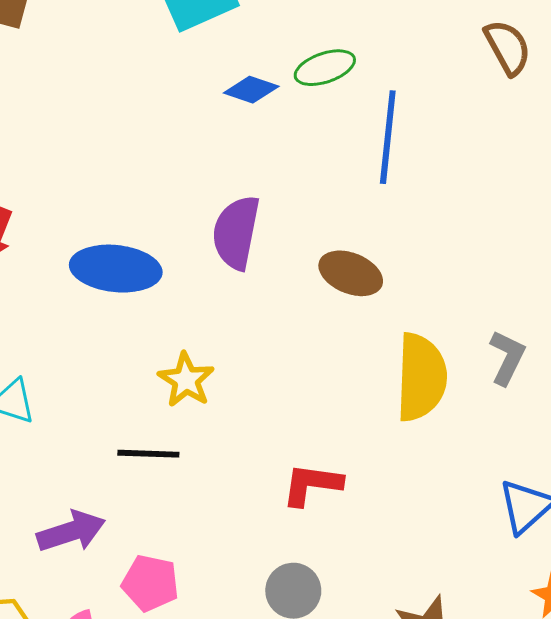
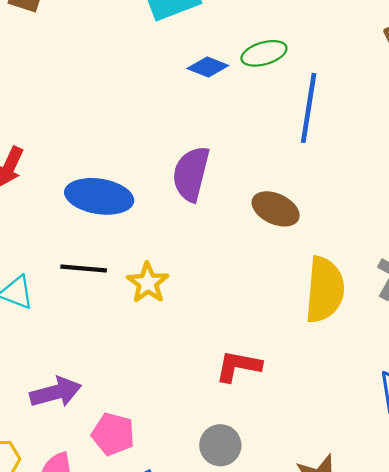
black line: (148, 454) -> (84, 268), moved

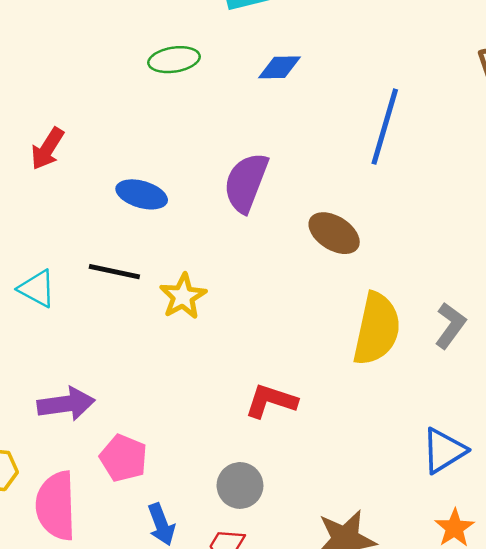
green ellipse: (264, 53) -> (174, 60), moved
blue diamond: (208, 67) -> (279, 67), turned -30
blue ellipse: (99, 196) -> (142, 194), size x0.7

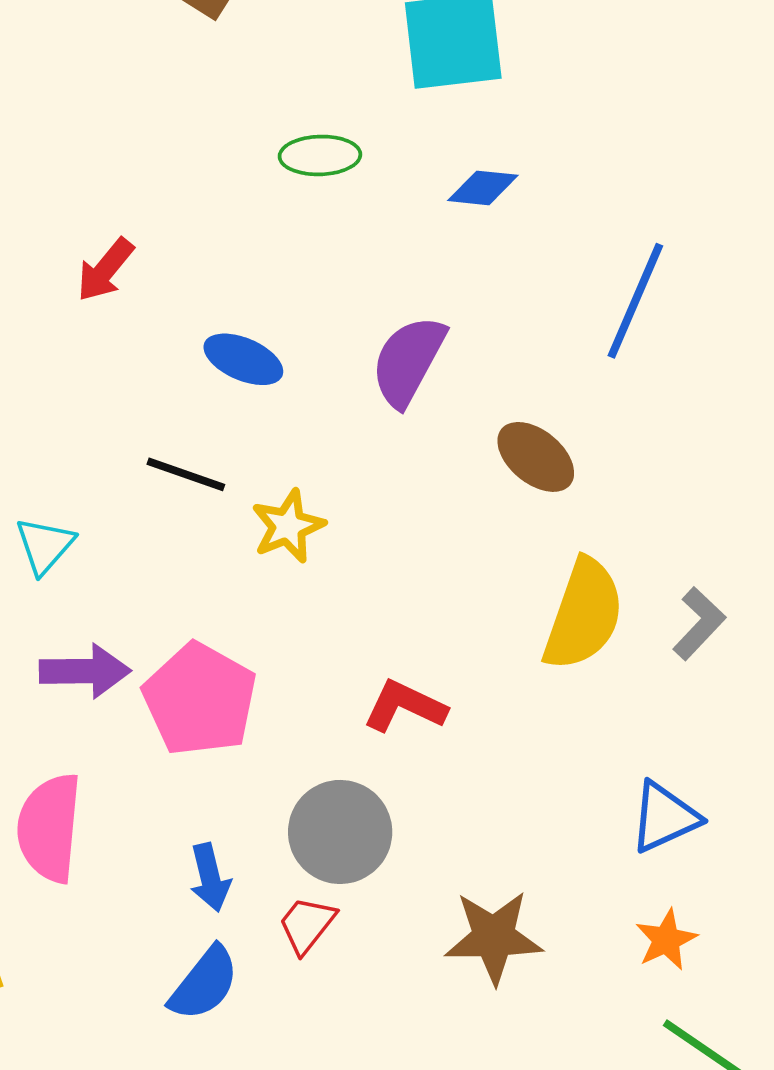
cyan triangle: (37, 289) -> (45, 546), moved, turned 36
pink pentagon: (124, 458) -> (200, 699), moved, size x1.5
gray circle: (240, 485) -> (340, 832), size x1.4

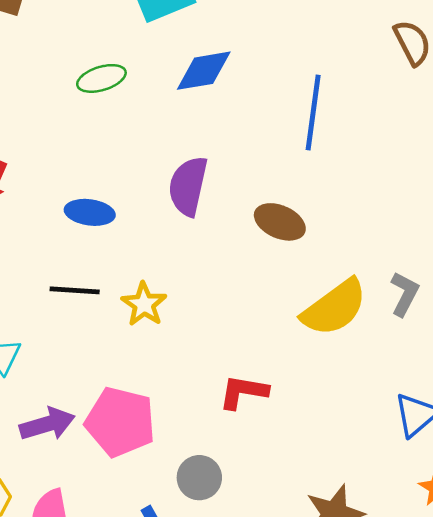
blue diamond: (483, 188) -> (204, 71), size x1.4
yellow semicircle: (584, 615) -> (334, 308), turned 50
gray circle: (340, 832) -> (199, 478), moved, size x0.7

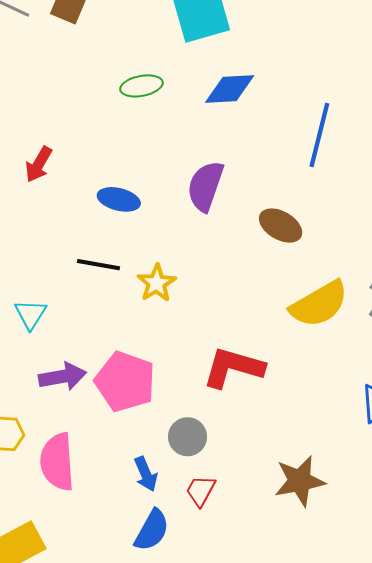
red L-shape: (243, 392) -> (233, 368), size x1.4

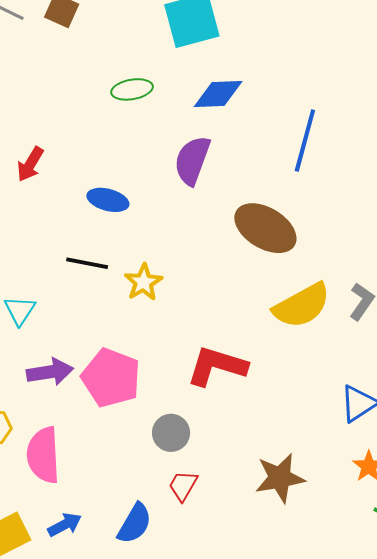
purple semicircle: (205, 186) -> (192, 160), moved
brown ellipse: (281, 226) -> (265, 228), size x1.5
blue arrow: (146, 474) -> (65, 525), moved, turned -96

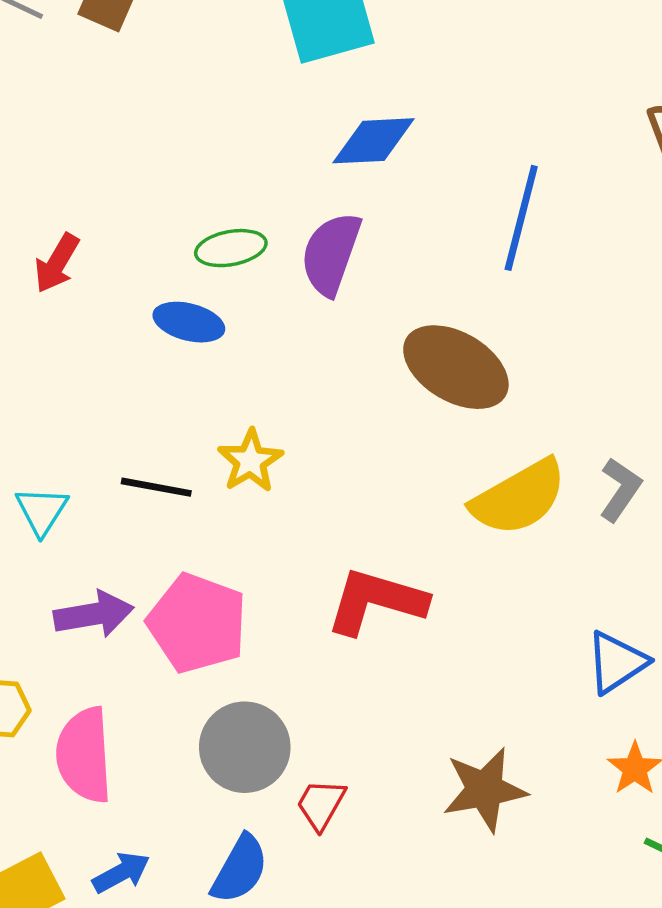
green ellipse: (132, 89) -> (231, 248), moved
black line: (87, 263) -> (156, 487), moved
gray circle: (171, 433) -> (245, 747), moved, size x1.4

